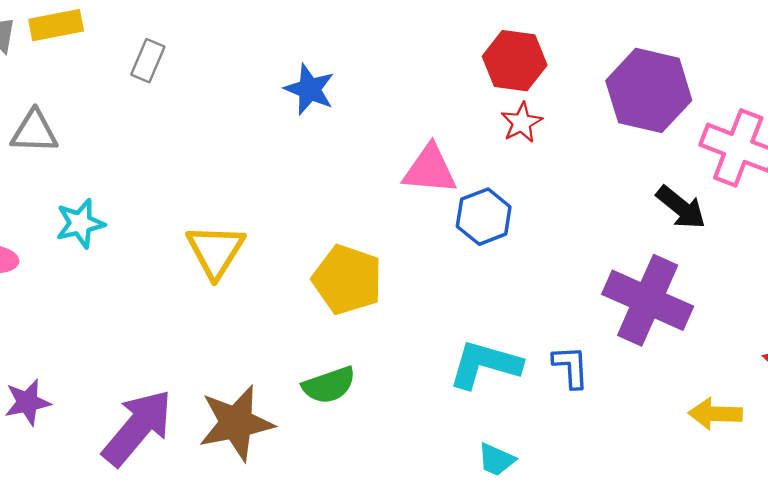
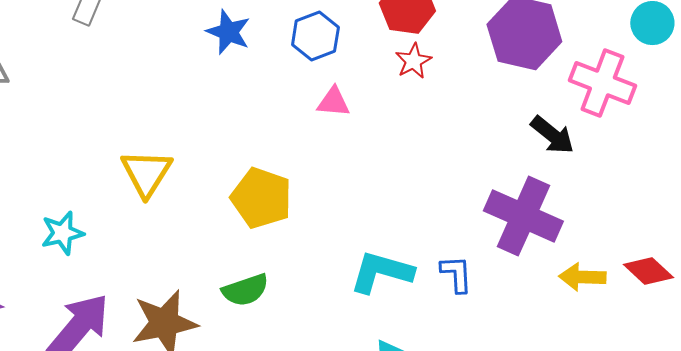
pink triangle: (430, 170) -> (333, 102), size x0.7
blue hexagon: (484, 217) -> (315, 36), moved
cyan star: (80, 223) -> (62, 233), moved
yellow arrow: (715, 414) -> (582, 277), moved

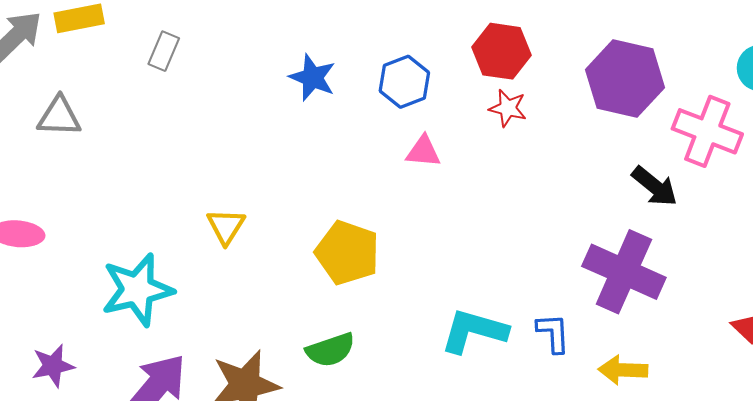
red star: (413, 61) -> (508, 108), turned -30
yellow triangle: (146, 173) -> (226, 226), size x0.7
cyan star: (62, 233) -> (137, 290), size x1.6
yellow arrow: (582, 277) -> (623, 370), moved

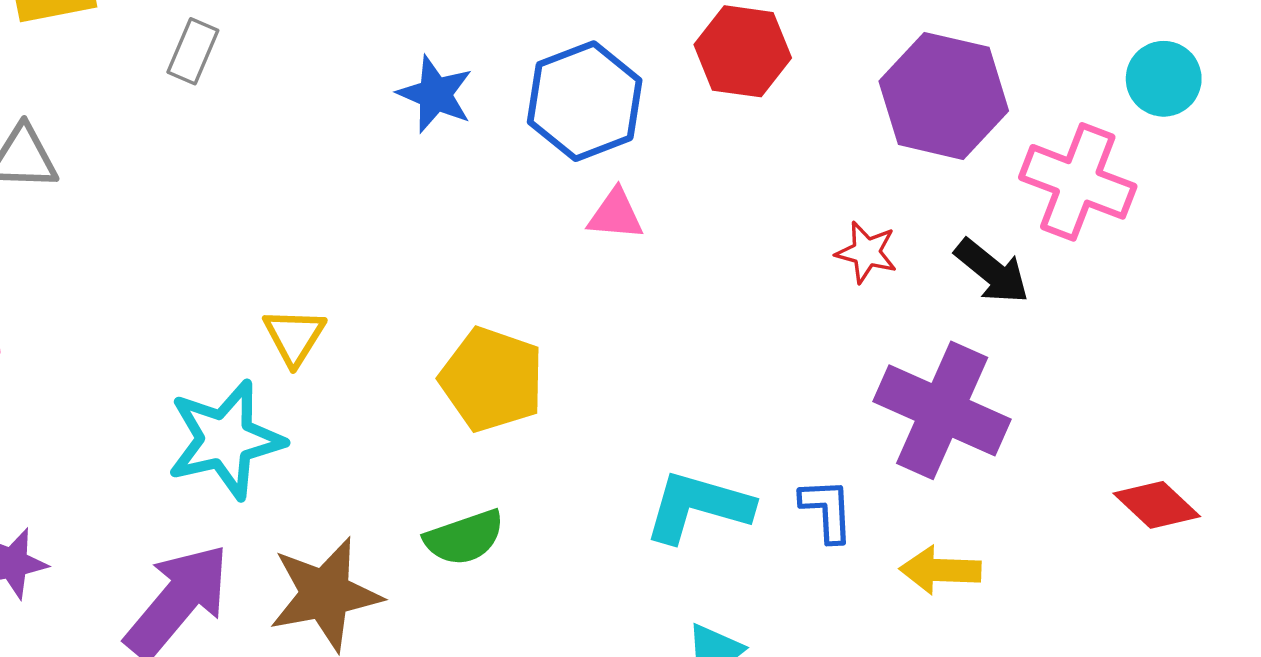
blue hexagon: (404, 82) -> (585, 101), size x1.4
red star: (508, 108) -> (866, 252), moved
cyan star: (137, 290) -> (226, 440), moved

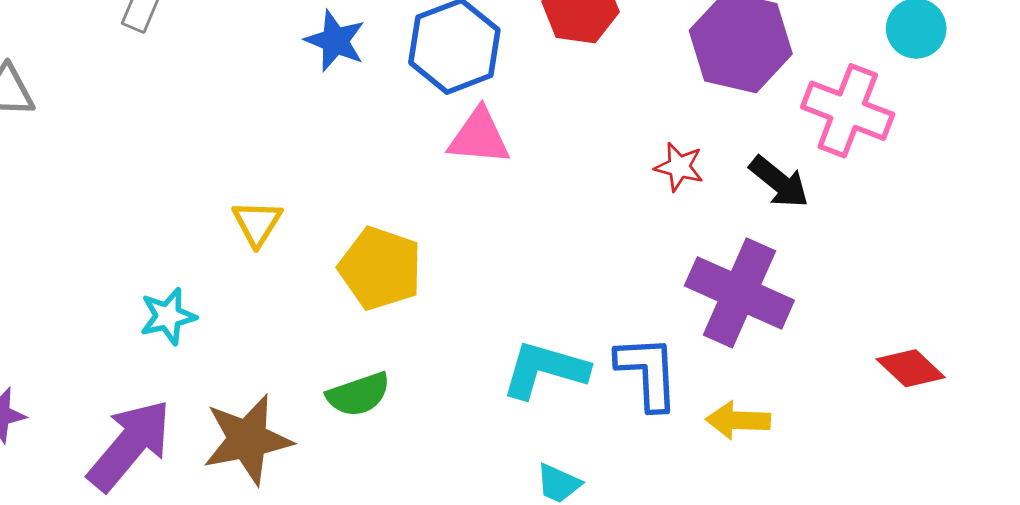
pink triangle: (616, 214) -> (479, 137), size x1.4
yellow triangle: (294, 336) -> (257, 223), moved
cyan star: (226, 440) -> (168, 316), size x0.6
blue L-shape: (827, 510) -> (648, 372), size x1.5

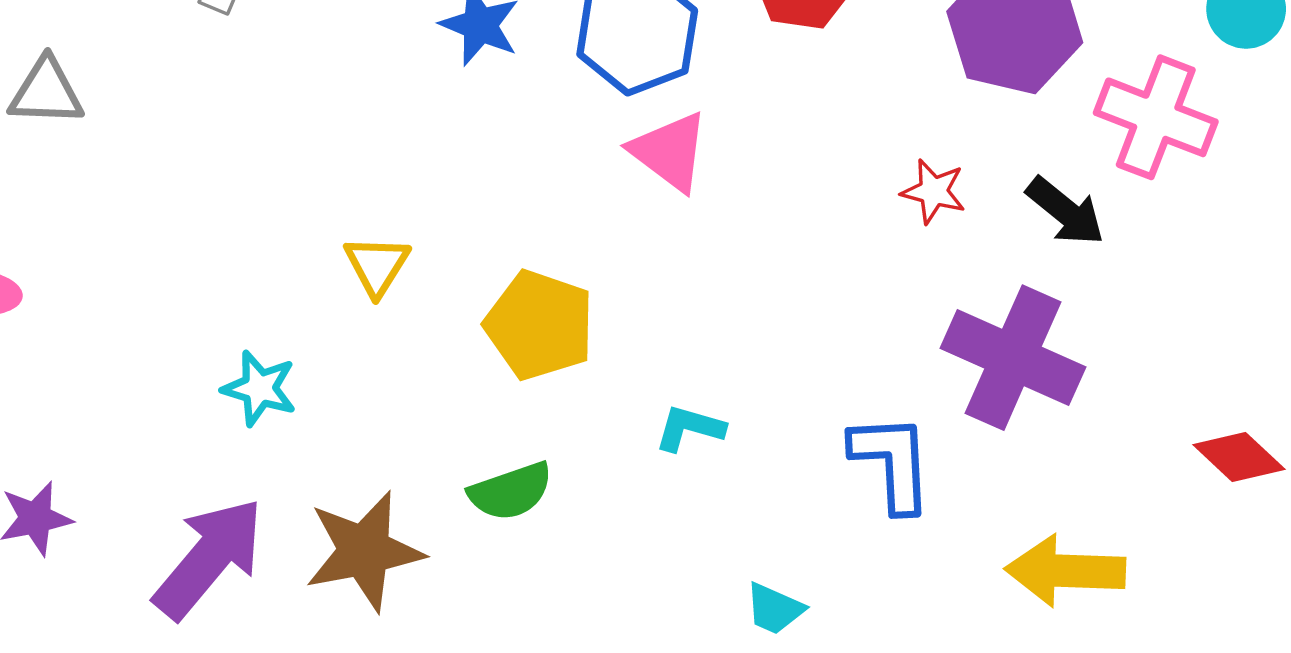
pink triangle: (479, 137) -> (670, 152), turned 32
cyan star: (168, 316) -> (259, 388), turned 30
cyan L-shape: (545, 370) -> (690, 428), moved, size x0.6
yellow arrow: (738, 420) -> (1065, 571), moved, size x1.4

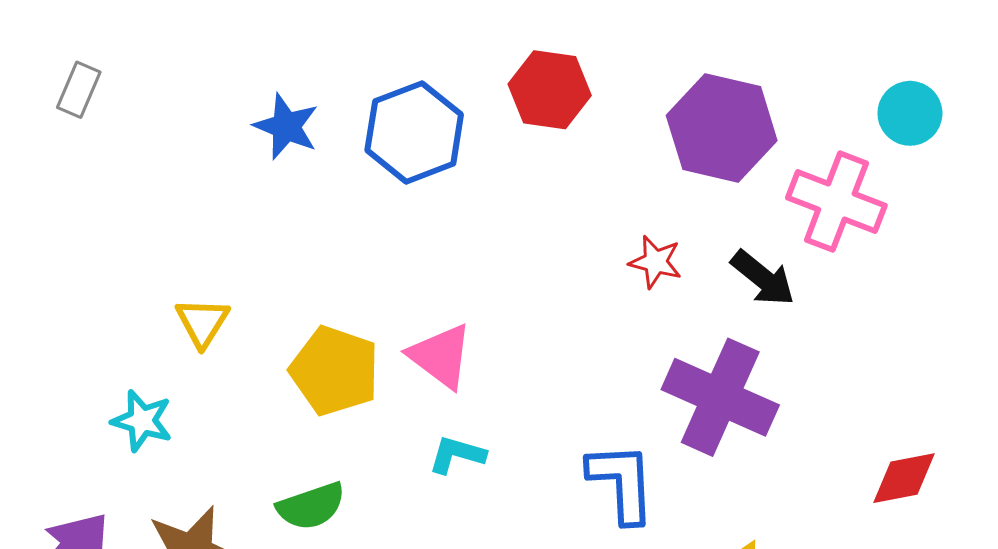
pink triangle: (670, 152) -> (441, 356), moved
cyan star: (259, 388) -> (142, 421), moved
red diamond: (1239, 457) -> (904, 478), turned -54

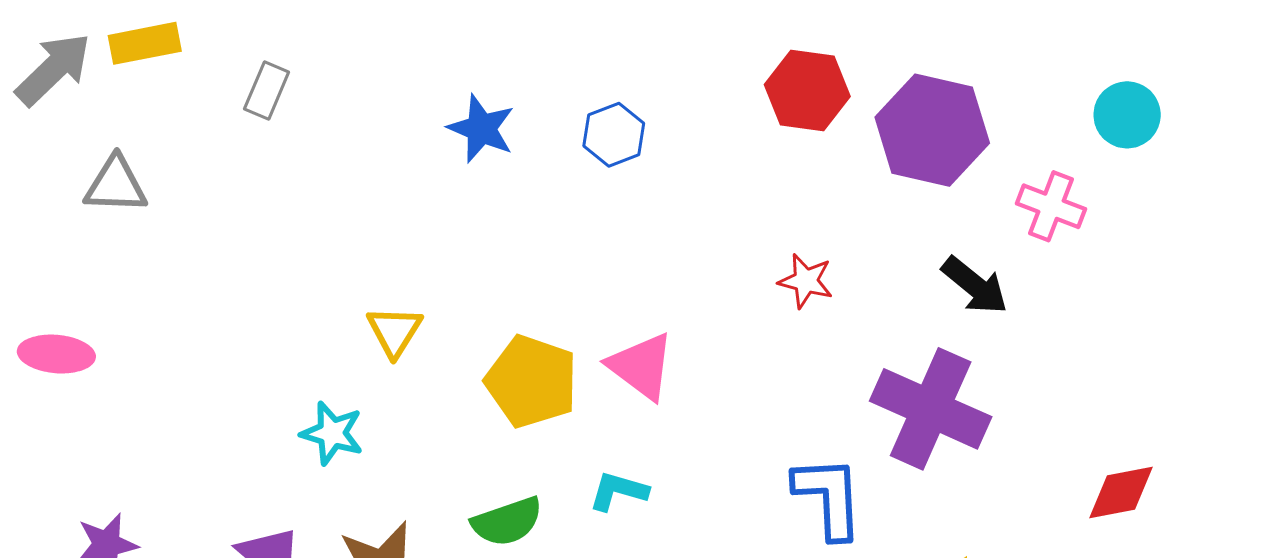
red hexagon: (550, 90) -> (807, 91), moved
blue hexagon: (414, 132) -> (614, 135), size x0.6
pink cross: (836, 202) -> (1051, 206), size x0.7
red star: (655, 262) -> (806, 281), moved
cyan L-shape: (457, 455) -> (618, 491), moved

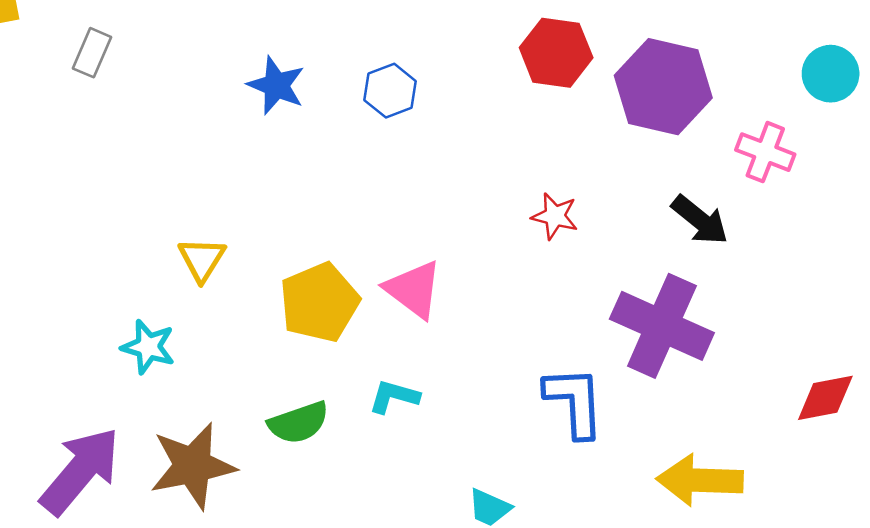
yellow pentagon: (532, 381) -> (319, 302), turned 30

